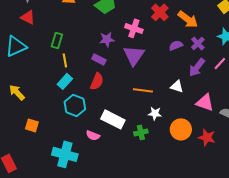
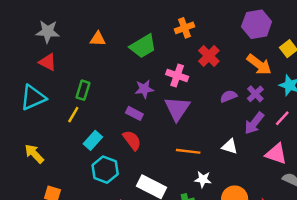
orange arrow: (188, 19) -> (259, 65), moved
yellow line: (65, 60) -> (73, 115), moved, turned 40
red semicircle: (97, 81) -> (132, 140), turned -60
pink triangle: (205, 102) -> (276, 154), moved

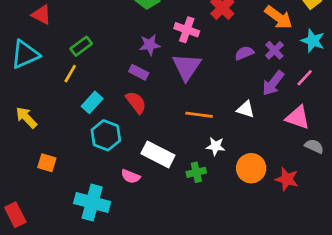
green rectangle: (83, 90) -> (81, 46), turned 36

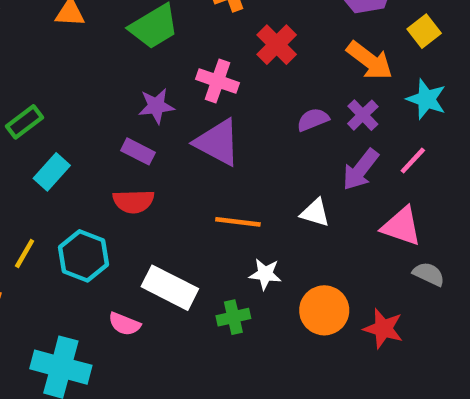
green rectangle: (81, 46) -> (25, 122), moved
purple triangle: (187, 67) -> (218, 142), turned -36
yellow line: (70, 74) -> (25, 254), moved
cyan rectangle: (92, 102) -> (52, 172), moved
red semicircle: (136, 102) -> (134, 201), turned 125

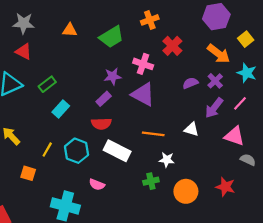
purple rectangle: (138, 151) -> (104, 99), turned -70
white rectangle: (170, 288) -> (117, 151), moved
orange circle: (324, 310) -> (186, 191), moved

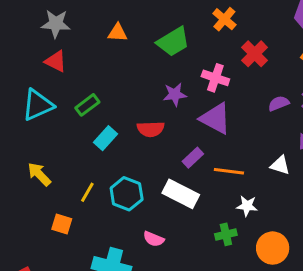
orange cross: (150, 20) -> (224, 19), turned -30
purple rectangle: (104, 99) -> (193, 158), moved
red semicircle: (101, 124) -> (151, 129), moved

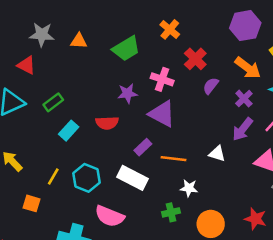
gray star: (56, 24) -> (42, 35), moved
purple semicircle: (279, 103) -> (211, 86), moved, turned -30
pink semicircle: (154, 239) -> (110, 216), size x1.6

